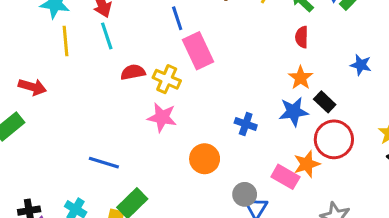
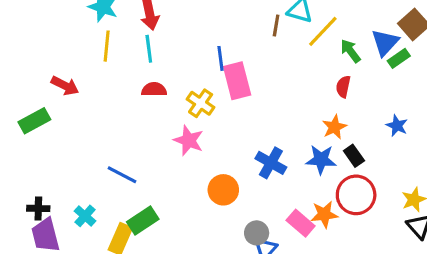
blue line: (177, 18) -> (220, 58), moved
red semicircle: (133, 72) -> (154, 90), moved
blue cross: (246, 124) -> (271, 163), size x1.4

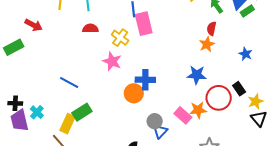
orange star: (334, 127) -> (207, 44), moved
black rectangle: (354, 156) -> (239, 89), moved
blue cross: (271, 163) -> (145, 80), moved, turned -30
cyan cross: (85, 216) -> (37, 112), moved

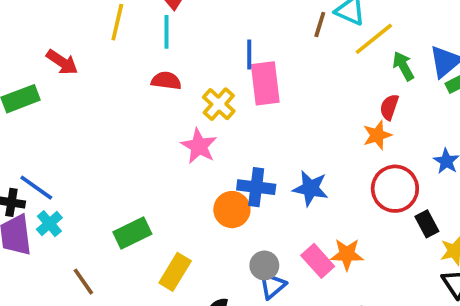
blue star: (197, 75) -> (310, 188), moved
blue line: (69, 83) -> (36, 188), moved
red circle: (219, 98) -> (395, 189), moved
yellow rectangle: (67, 124) -> (175, 272), moved

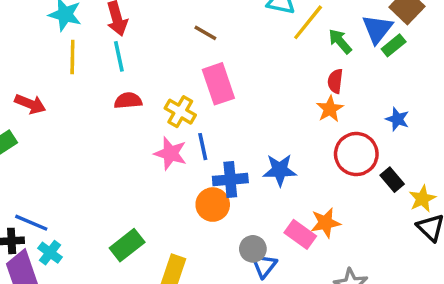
brown line: (320, 25) -> (205, 33), moved, turned -65
blue line: (249, 55) -> (203, 147), moved

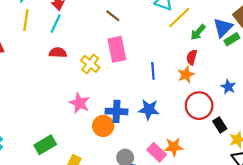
green arrow: (340, 41) -> (198, 32), turned -105
cyan line: (119, 56) -> (56, 24), turned 30
blue line: (203, 147) -> (153, 71), moved
pink star: (170, 153) -> (79, 103), moved

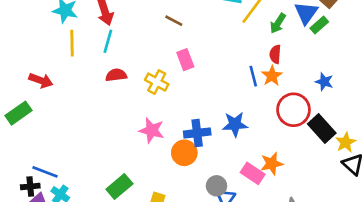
pink rectangle: (117, 49) -> (185, 60), size x0.7
blue line: (153, 71) -> (253, 76), moved
black rectangle: (220, 125) -> (322, 129), size x1.5

